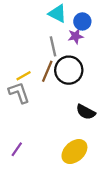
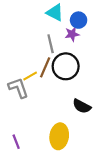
yellow line: (24, 76) -> (30, 76), moved
purple line: (17, 149) -> (16, 142), turned -56
yellow ellipse: (74, 152) -> (59, 136), moved, turned -40

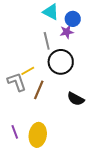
brown line: (45, 67) -> (39, 90), moved
yellow ellipse: (59, 136) -> (38, 135), moved

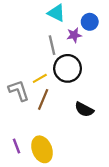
blue circle: (73, 19) -> (90, 22), moved
yellow line: (28, 71) -> (40, 78), moved
yellow ellipse: (38, 135) -> (42, 149), turned -30

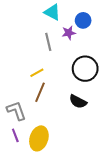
black circle: (68, 68) -> (85, 69), moved
gray L-shape: (19, 91) -> (16, 111), moved
yellow ellipse: (42, 149) -> (39, 138), turned 40

